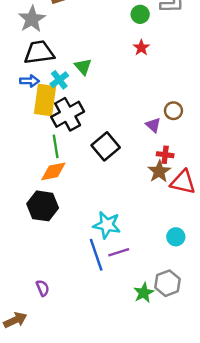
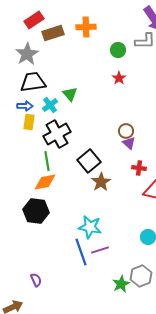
yellow rectangle: (45, 100) -> (29, 122), moved, size x0.6
brown circle: (173, 111) -> (126, 131), moved
brown star: (159, 171) -> (101, 182), moved

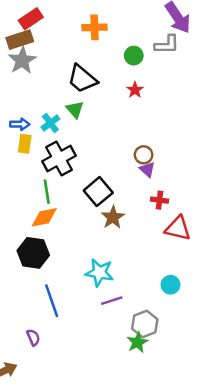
brown rectangle: (53, 33) -> (20, 40), moved
black trapezoid: (33, 82) -> (82, 79), moved, turned -132
blue line: (81, 252) -> (52, 301), moved
gray hexagon: (141, 276) -> (145, 324), moved

